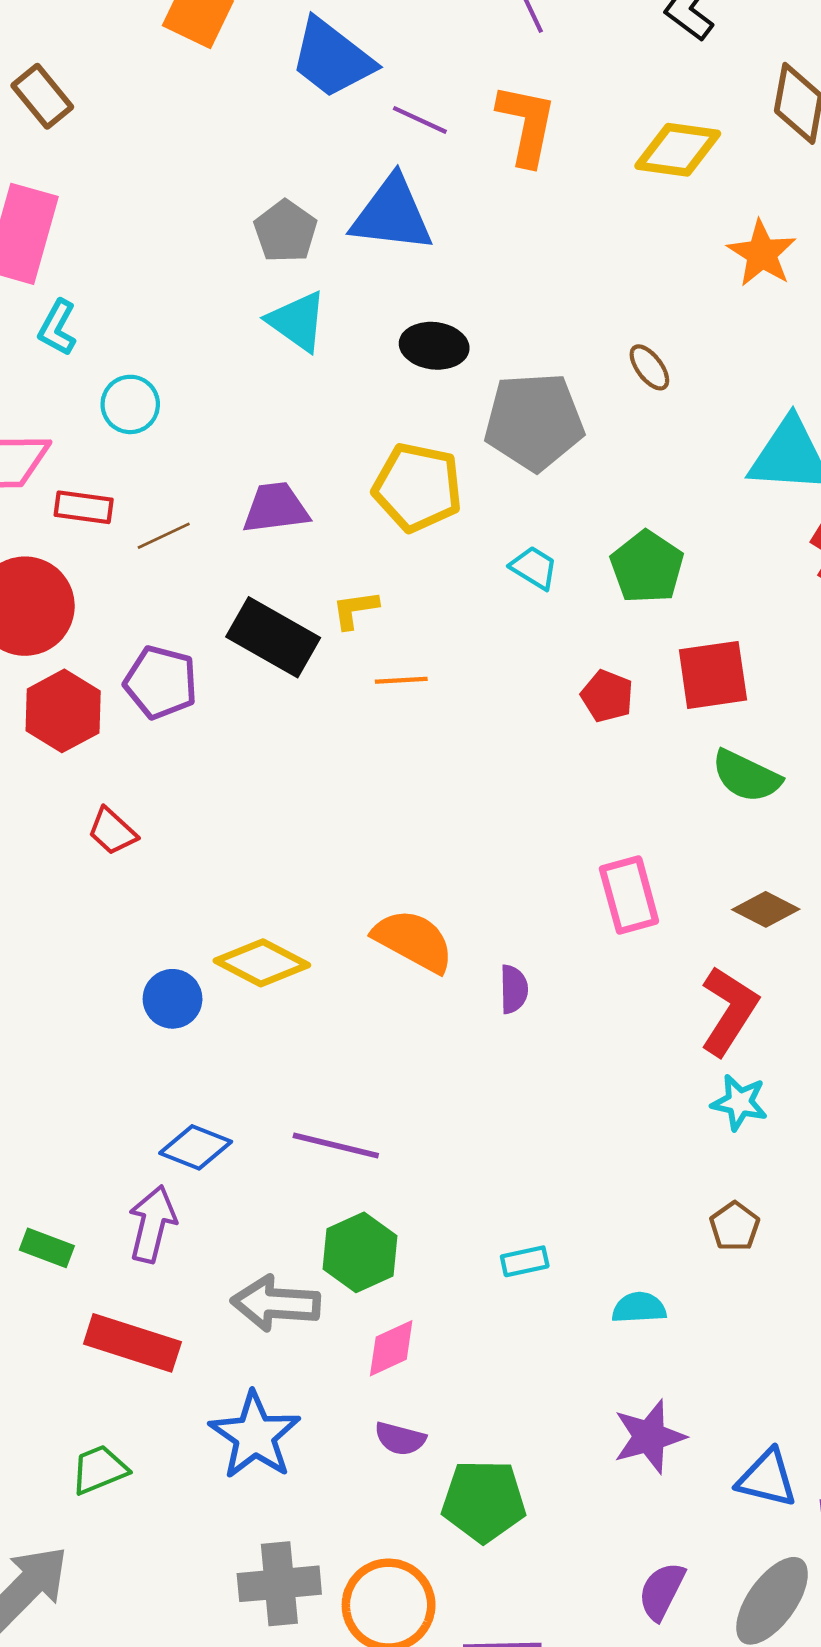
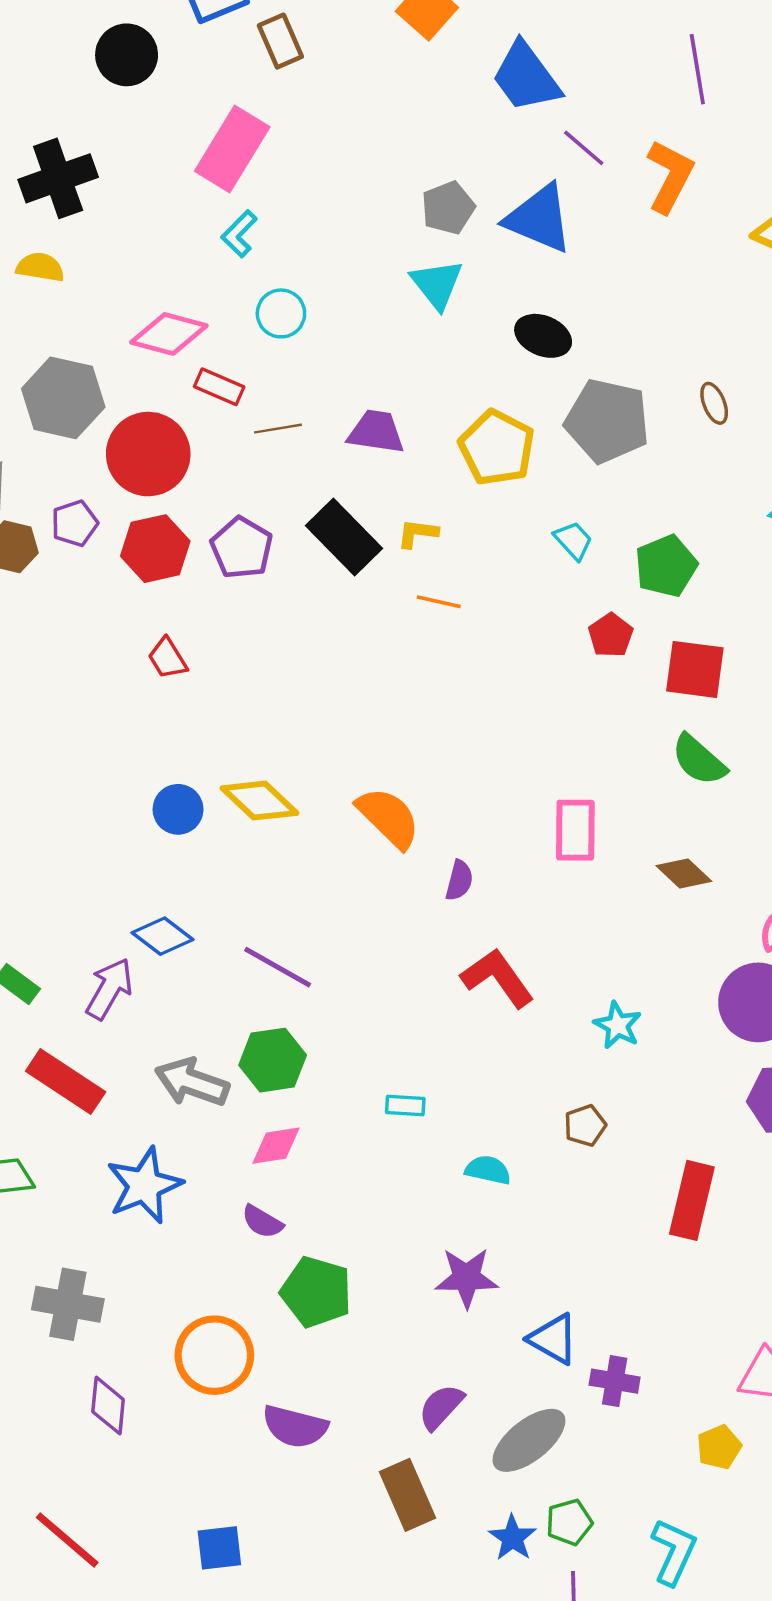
red pentagon: (607, 696) -> (611, 635), moved
red L-shape: (729, 1011) -> (497, 978), moved, turned -84
gray cross: (279, 1584) -> (68, 1304), moved

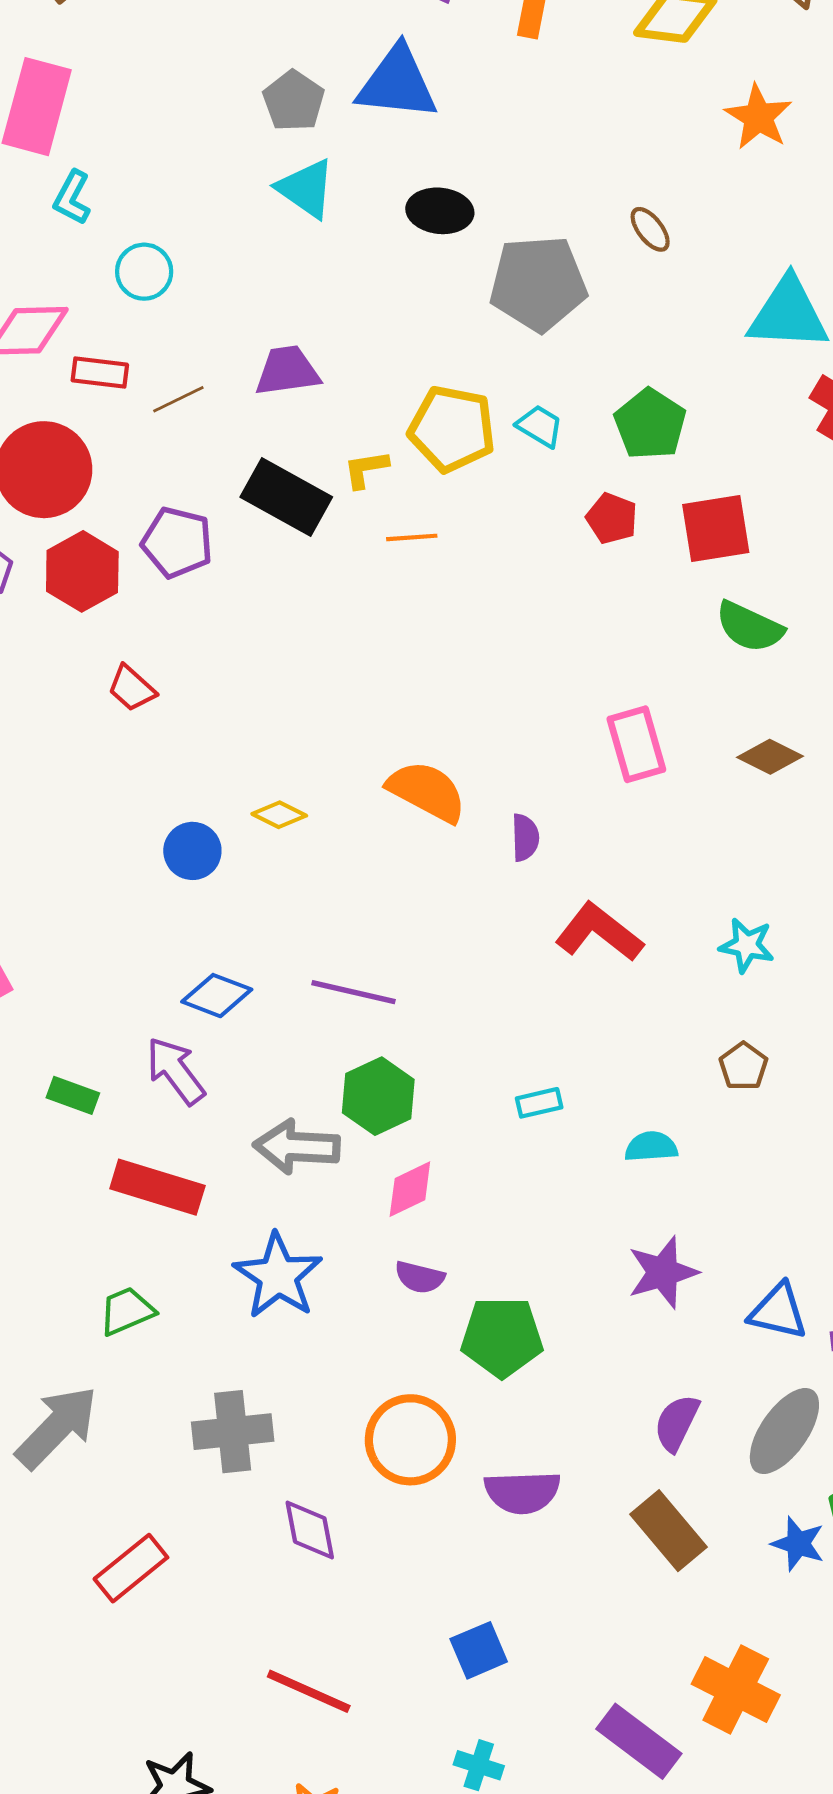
yellow pentagon: (497, 448) -> (452, 429), moved
yellow diamond: (259, 801) -> (279, 815), size x0.6
purple arrow: (109, 989) -> (175, 1071), turned -50

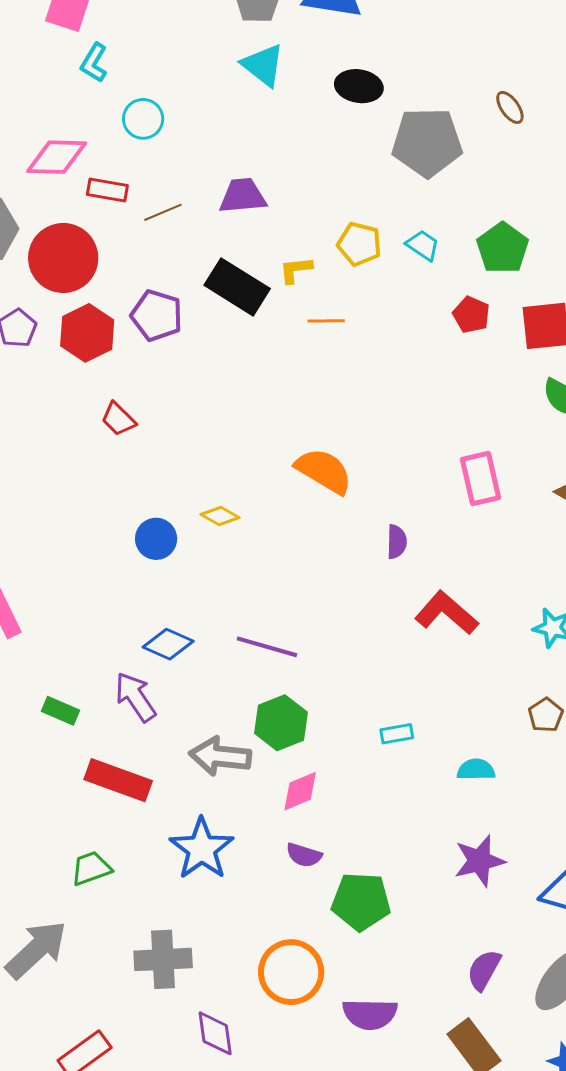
yellow pentagon: (452, 429) -> (359, 244), size x0.7
orange semicircle: (427, 791) -> (324, 471), moved

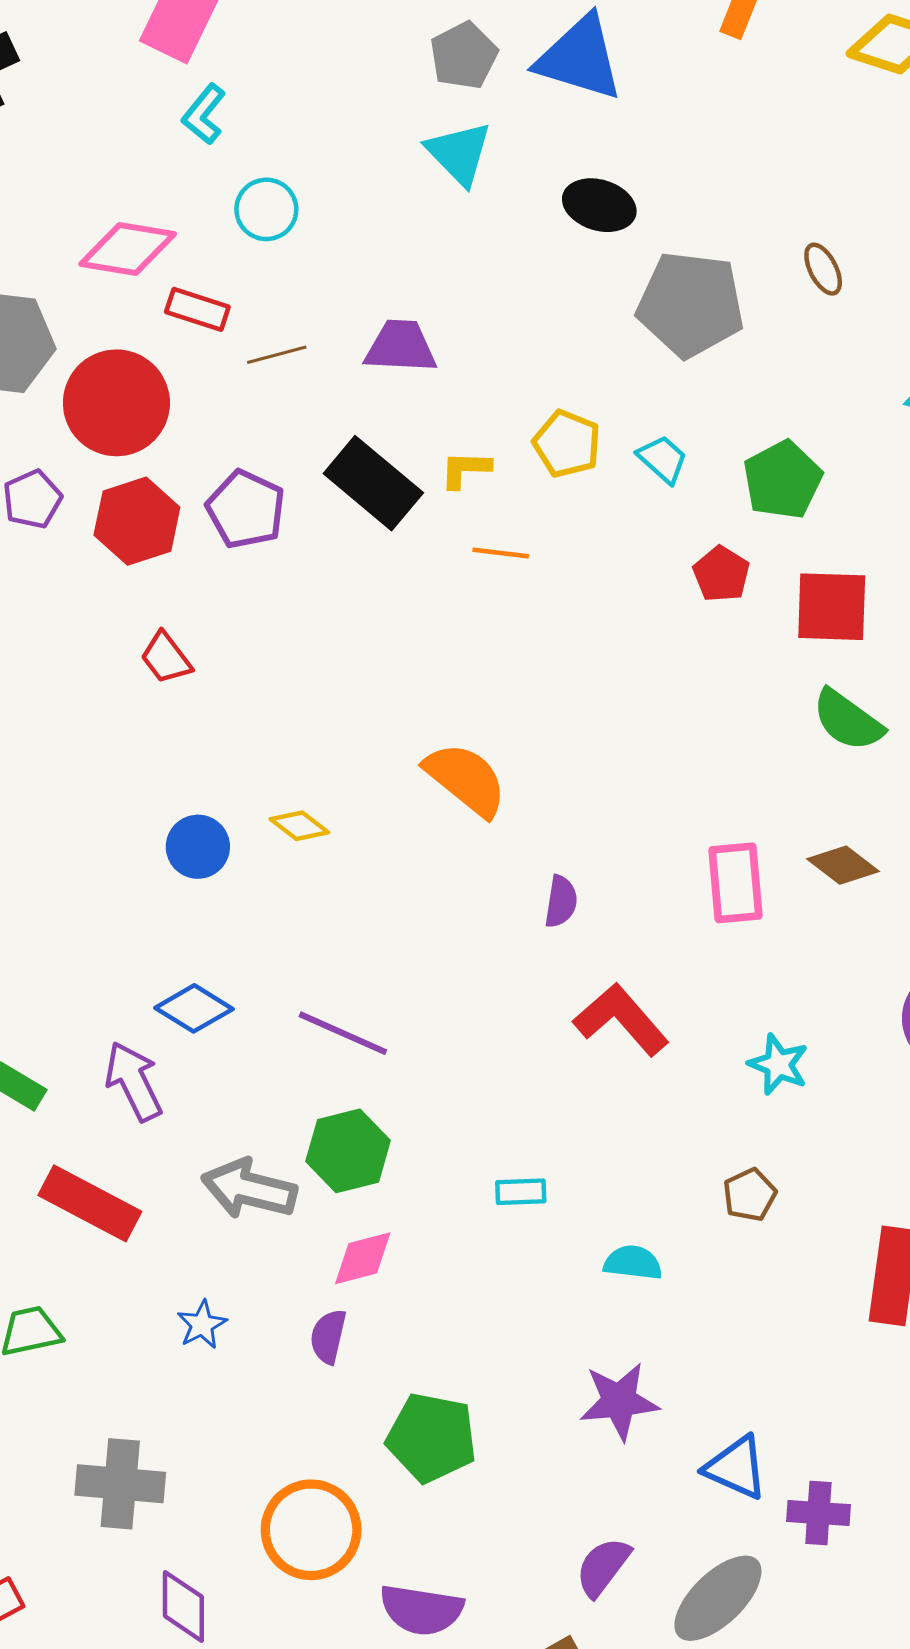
pink rectangle: (481, 479) -> (736, 883), moved
blue star: (202, 849) -> (202, 1325), size x0.5
purple semicircle: (304, 855) -> (328, 1336), moved, turned 78

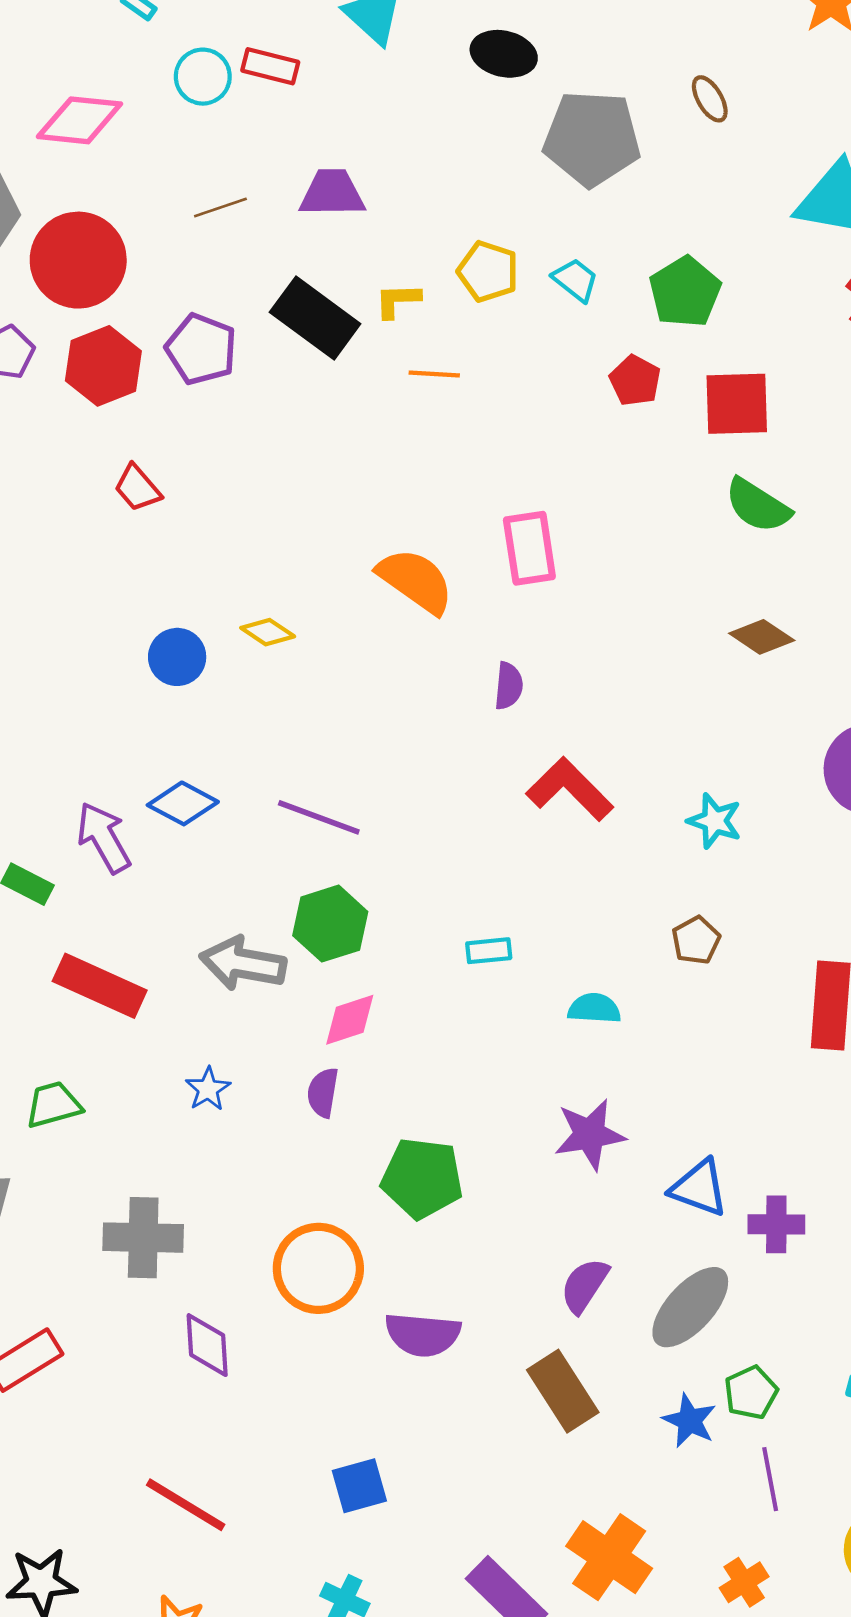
red rectangle: (197, 309) -> (270, 66), moved
pink rectangle: (736, 883) -> (529, 548), moved
purple arrow: (134, 1081) -> (104, 838), moved

